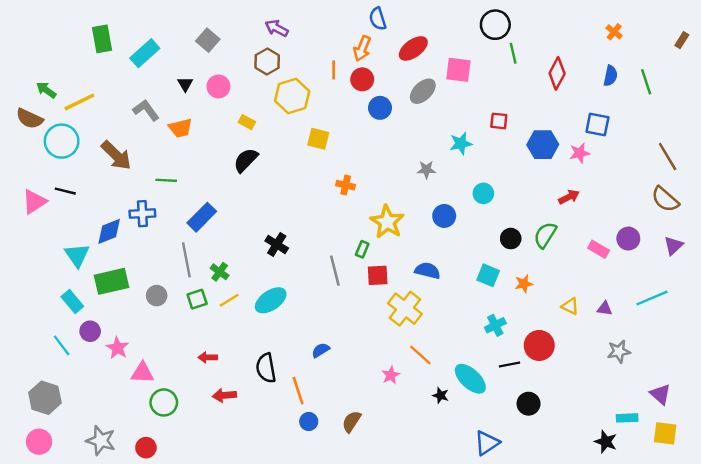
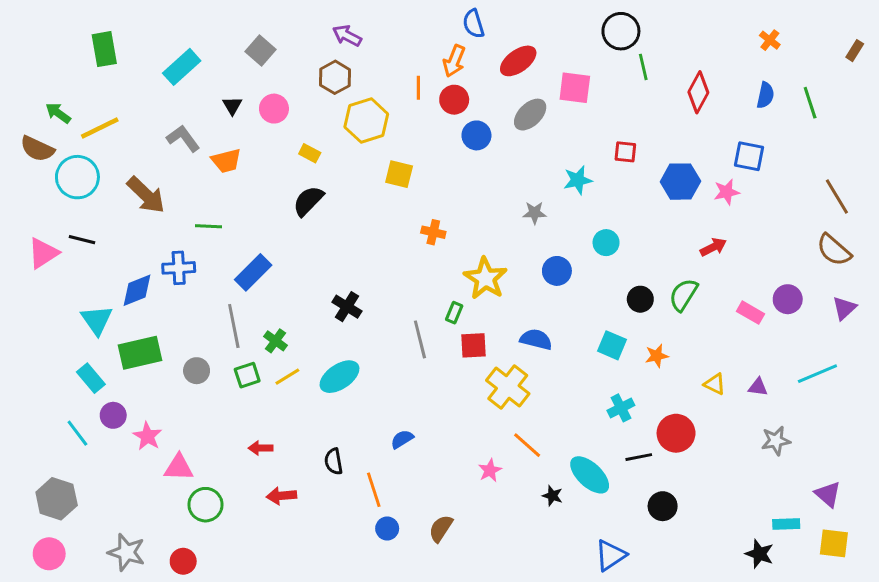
green rectangle: (102, 39) -> (104, 49), moved
black semicircle: (266, 368) -> (334, 461), size x0.7

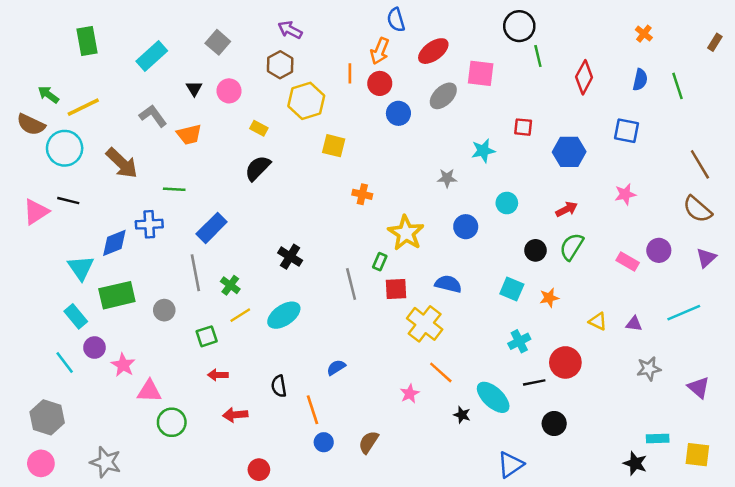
pink star: (727, 192) -> (625, 194), moved
red arrow: (713, 247) -> (567, 209), moved
green square: (247, 375) -> (207, 336), moved
purple triangle: (828, 494) -> (699, 387), moved
red circle: (183, 561) -> (259, 470), moved

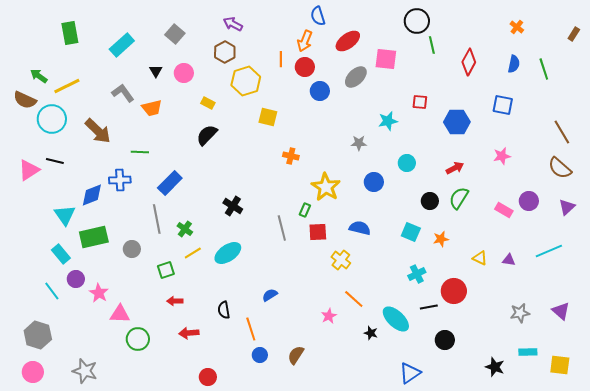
yellow cross: (425, 324) -> (341, 260), size x0.7
gray star: (649, 369) -> (520, 313), moved
black star: (635, 463) -> (495, 367), moved

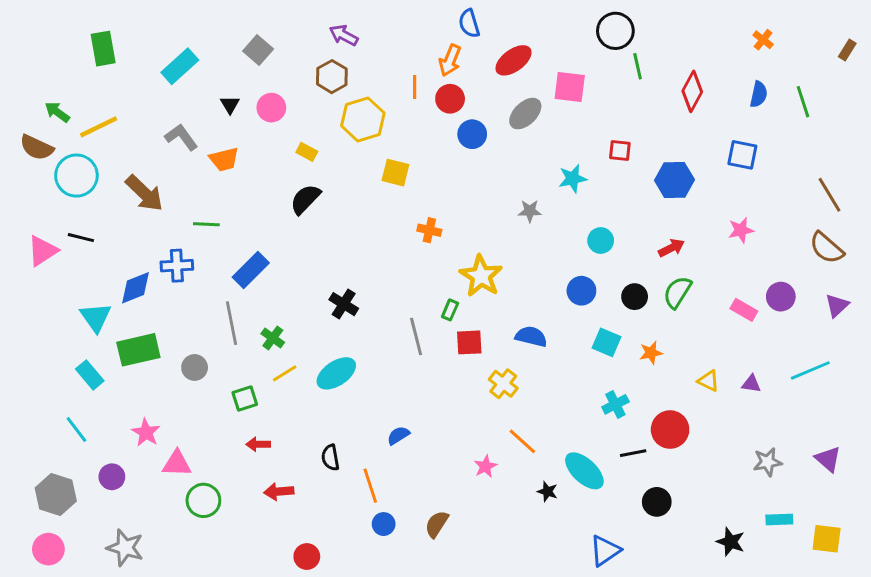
blue circle: (374, 182) -> (581, 291), moved
purple circle: (76, 279) -> (112, 477), moved

